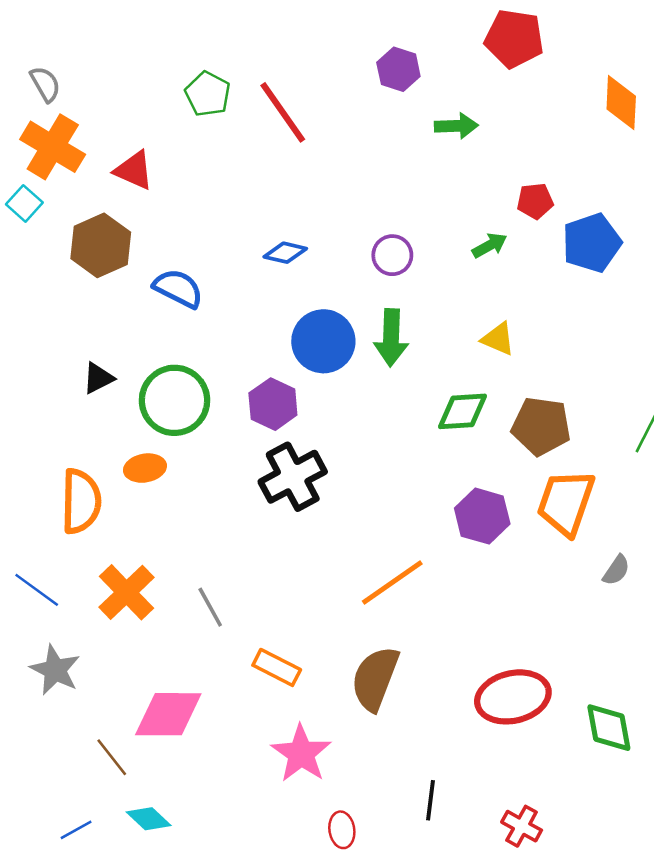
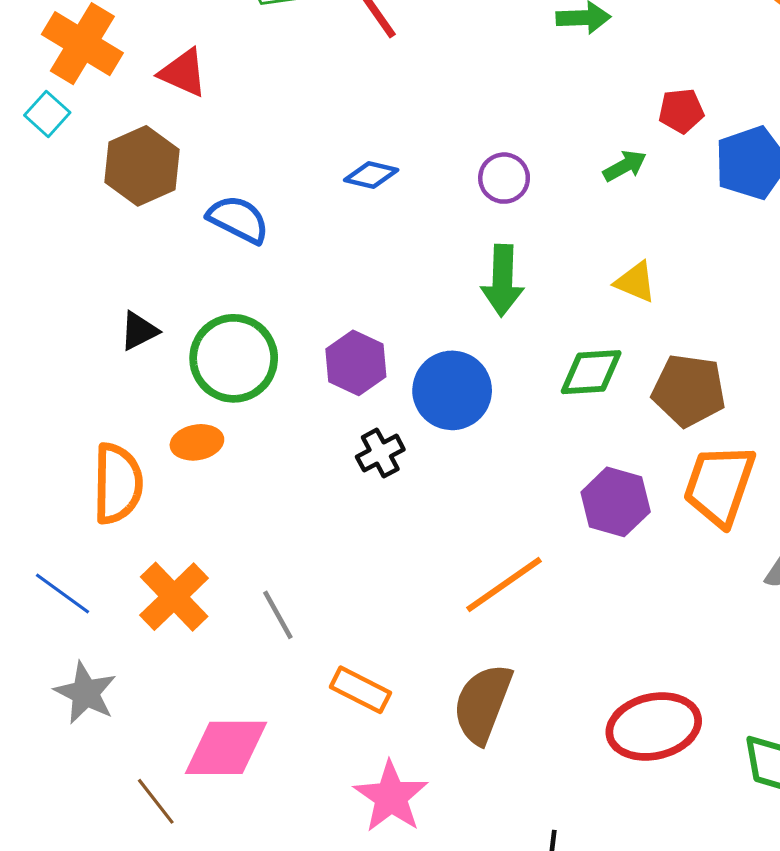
blue circle: (323, 341) -> (452, 390), moved
black cross: (293, 477) -> (380, 453), size x0.6

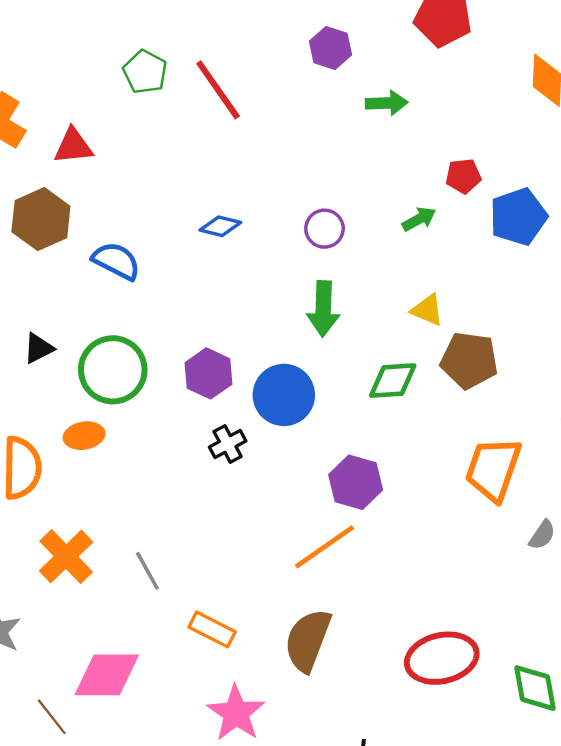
red triangle: (183, 73) -> (73, 146), turned -30
brown pentagon: (689, 390) -> (469, 360), moved
purple hexagon: (616, 502) -> (356, 482), moved

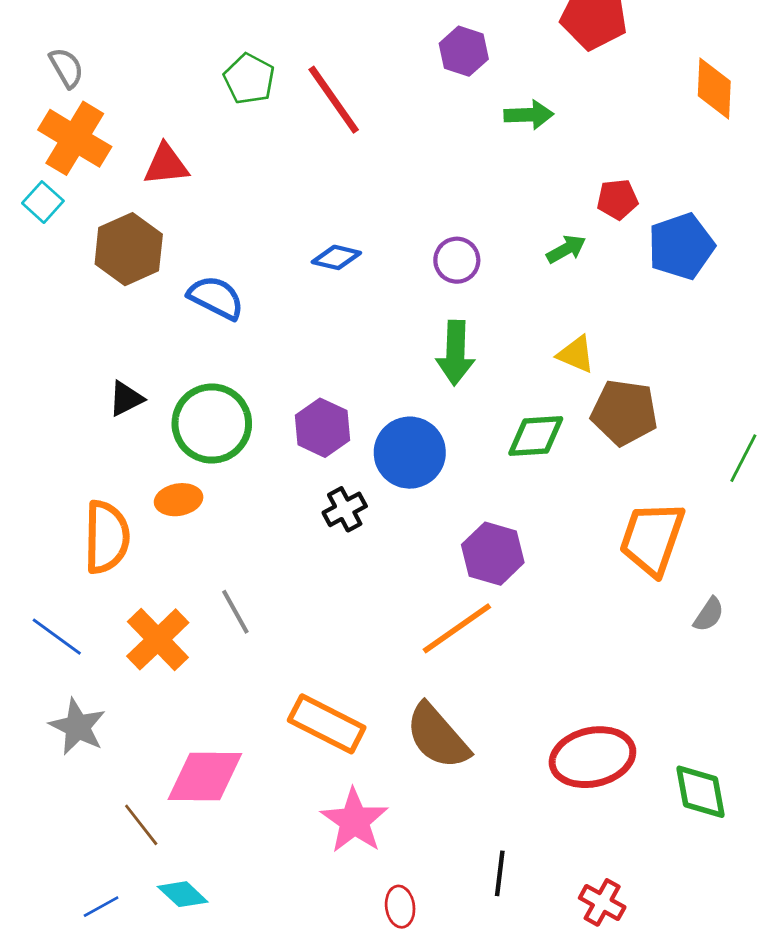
gray line: (147, 571) -> (235, 612), moved
orange rectangle: (212, 629) -> (327, 724), size x1.4
brown semicircle: (308, 640) -> (437, 736), turned -62

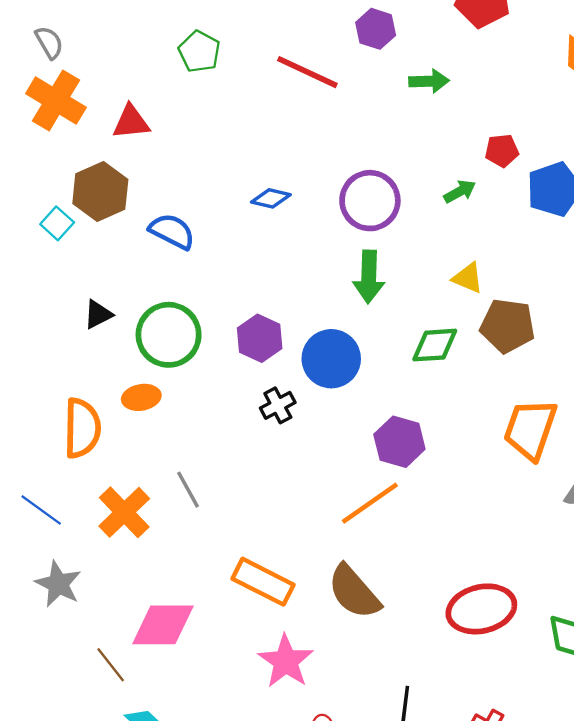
red line: (334, 100) -> (307, 72), moved, turned -30
cyan square: (43, 202) -> (57, 223), moved
purple circle: (457, 260) -> (370, 201), size x1.6

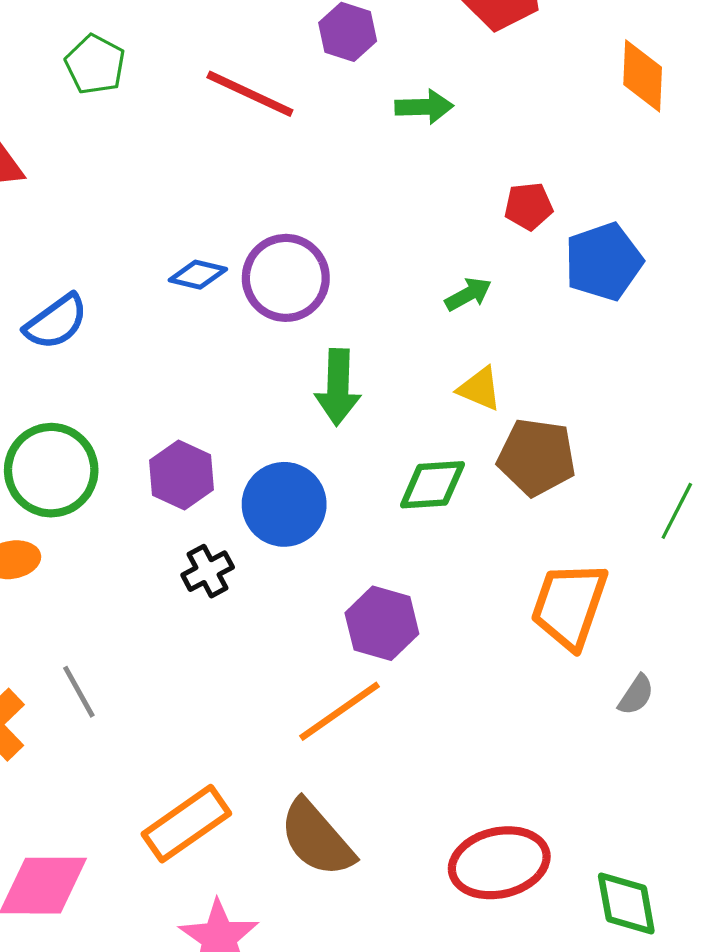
green arrow: (460, 192) -> (468, 294), moved
purple circle: (370, 201) -> (286, 278), moved
blue semicircle: (172, 231) -> (56, 322), turned 117
orange rectangle: (263, 582) -> (186, 824), turned -62

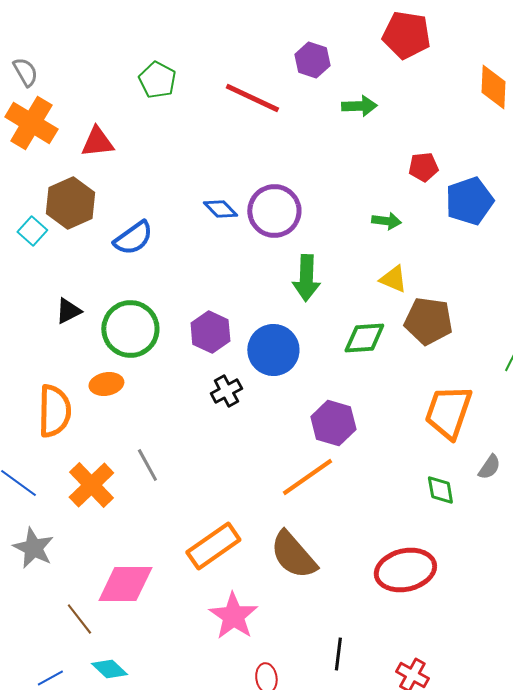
blue diamond: (198, 275) -> (220, 209), turned 32
green arrow: (468, 294) -> (386, 221), turned 36
green diamond: (626, 904) -> (440, 490), moved, size x0.7

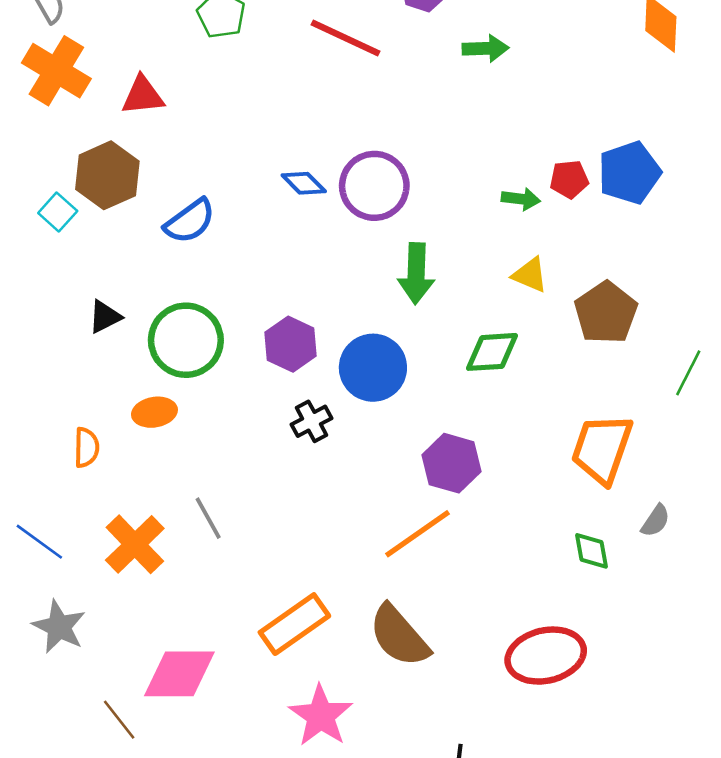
red pentagon: (423, 167) -> (569, 179), moved
brown pentagon: (428, 321) -> (606, 313), moved, turned 30
orange semicircle: (54, 411) -> (86, 447), size x0.6

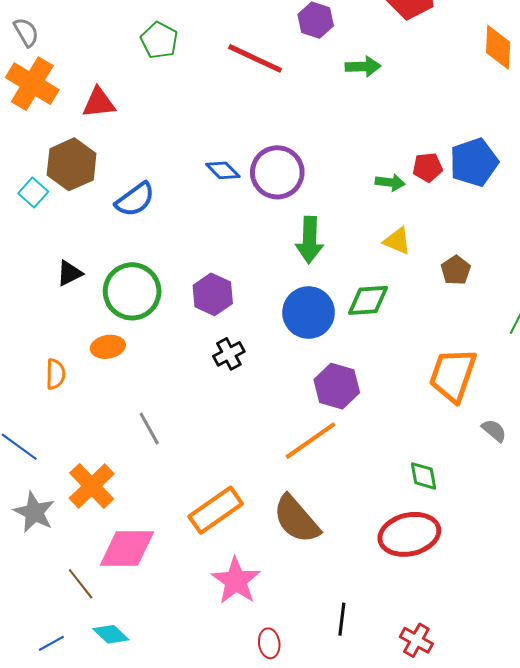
brown pentagon: (606, 313) -> (456, 270), size x0.6
blue circle: (373, 368) -> (309, 313), moved
gray semicircle: (656, 521) -> (494, 431), turned -84
orange cross: (135, 544) -> (92, 486), moved
green diamond: (591, 551) -> (423, 476), moved

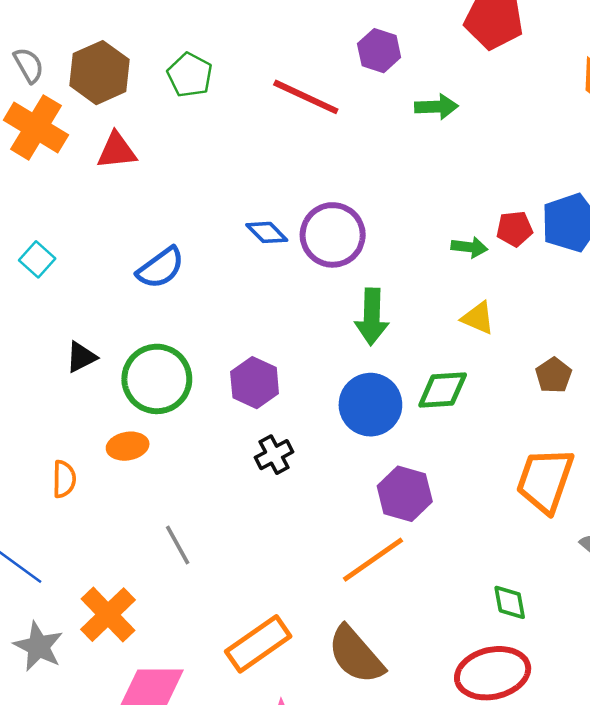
brown hexagon: (72, 164) -> (99, 73), moved
brown pentagon: (456, 270) -> (554, 375), moved

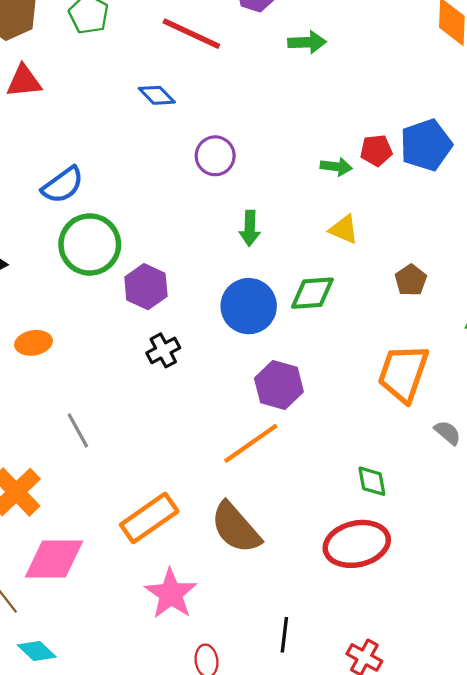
blue diamond: (267, 232) -> (157, 95), moved
purple circle: (333, 235) -> (215, 156), size x0.7
green arrow: (372, 317) -> (250, 228), size x0.7
green circle: (157, 379) -> (90, 244), moved

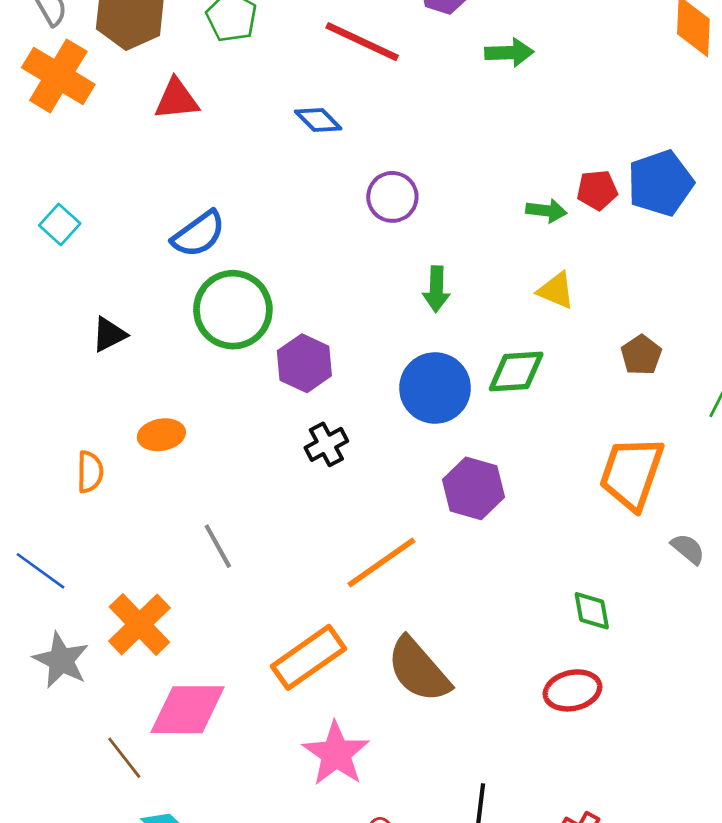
red triangle: (24, 81) -> (177, 99), moved
orange line: (251, 443) -> (381, 563), moved
red ellipse: (357, 544) -> (572, 690), size x0.7

